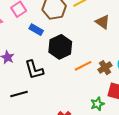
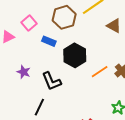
black line: (19, 94) -> (39, 107), turned -42

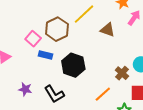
pink square: (29, 23) -> (33, 39), moved
orange line: (100, 72) -> (103, 94), moved

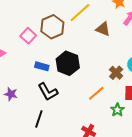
blue rectangle: (46, 55) -> (42, 66), moved
purple star: (25, 89) -> (11, 94), moved

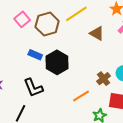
pink square: (28, 36) -> (22, 19), moved
blue rectangle: (42, 66) -> (35, 55), moved

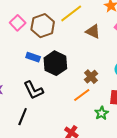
brown cross: (104, 79) -> (91, 77), moved

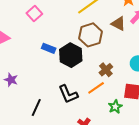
brown hexagon: (43, 26) -> (91, 35), moved
brown triangle: (93, 31) -> (118, 24), moved
black L-shape: (33, 90) -> (68, 94), moved

